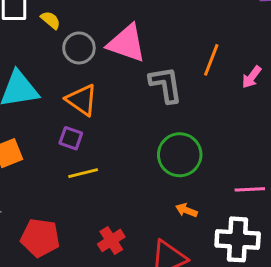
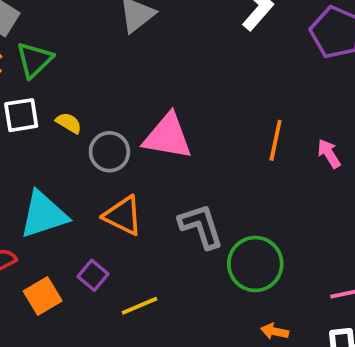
pink arrow: (252, 77) -> (329, 154), turned 120
gray L-shape: (166, 85) -> (201, 226), moved
purple square: (71, 138) -> (93, 275), moved, turned 30

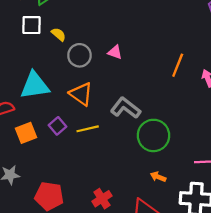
pink triangle: (168, 136) -> (115, 52), size x0.5
gray L-shape: (201, 226) -> (126, 108), turned -44
yellow line: (139, 306) -> (88, 129), moved

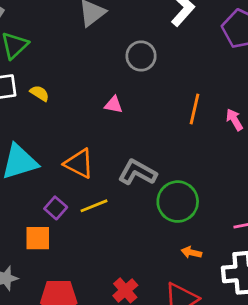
gray circle: (79, 55) -> (141, 56), moved
orange square: (26, 133) -> (38, 238), moved, turned 30

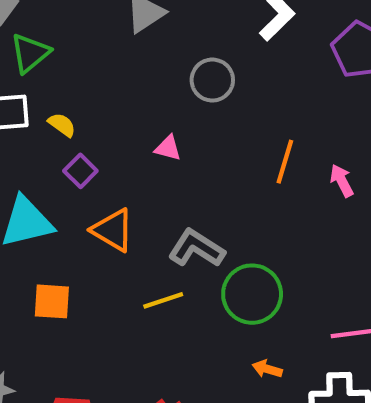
yellow line: (94, 206) -> (163, 300), moved
purple square: (56, 208) -> (80, 171), moved
orange square: (38, 238) -> (52, 301), moved

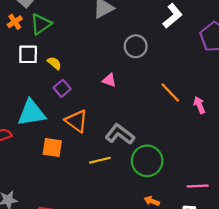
orange line: (285, 162) -> (170, 92), turned -65
orange square: (52, 301) -> (52, 147), moved

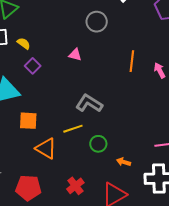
orange line: (170, 92) -> (132, 61), turned 55
orange triangle: (77, 121) -> (46, 149), moved
green circle: (147, 161) -> (98, 144), moved, size x0.6

